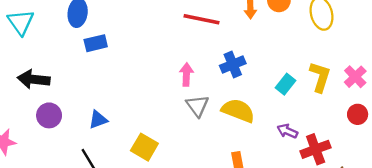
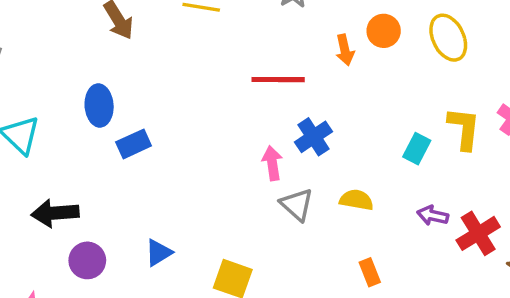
blue cross: (233, 64) -> (314, 137), moved
yellow semicircle: (238, 111) -> (356, 200), size x0.7

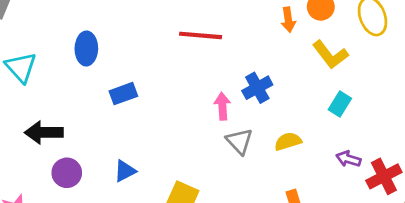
red line: (278, 80) -> (201, 35), moved
yellow L-shape: (464, 129) -> (330, 55), moved, turned 132
blue rectangle: (134, 144) -> (123, 94), moved
yellow semicircle: (356, 200) -> (288, 141), turned -32

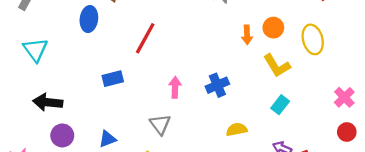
red line: (201, 35) -> (145, 38), moved, turned -72
blue ellipse: (86, 49) -> (89, 19), moved
pink arrow: (222, 106) -> (175, 87), moved
gray triangle: (239, 141) -> (160, 124), moved

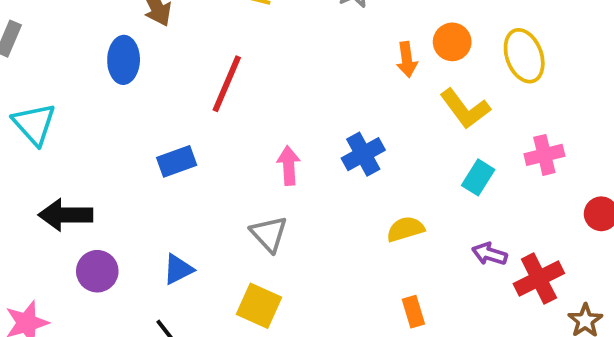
pink cross: (344, 97) -> (544, 155), moved, turned 36

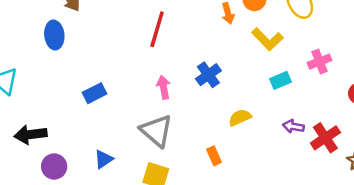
red line: (227, 84) -> (157, 29), moved
cyan rectangle: (478, 177) -> (281, 80), turned 42
gray triangle: (269, 234) -> (157, 131), size x1.4
orange rectangle: (413, 312) -> (214, 156), moved

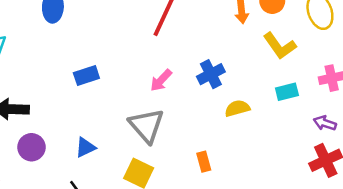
pink arrow: (163, 87) -> (161, 80), turned -135
yellow semicircle: (240, 118) -> (237, 108), moved
purple arrow: (293, 126) -> (325, 123), moved

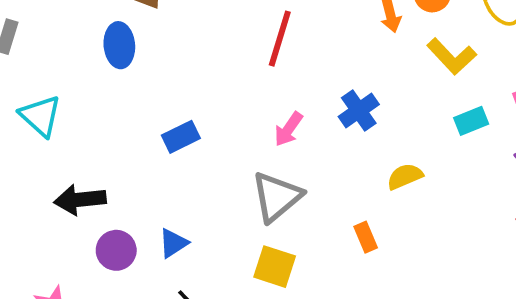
yellow semicircle: (237, 108) -> (405, 176), moved
gray triangle: (147, 126) -> (277, 197), turned 39
blue triangle: (85, 147) -> (173, 243), moved

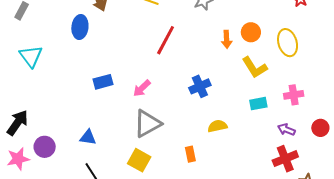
pink arrow: (288, 129) -> (142, 88), moved
black arrow: (80, 200) -> (17, 123), moved, turned 120
blue triangle: (173, 243) -> (88, 137), turned 30
purple circle: (116, 250) -> (45, 147), moved

